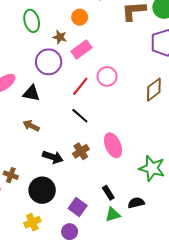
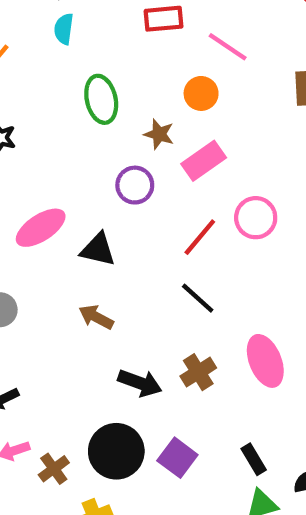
purple circle: (49, 62) -> (135, 185), size x0.7
brown cross: (11, 175) -> (54, 469), moved, turned 32
purple square: (78, 207) -> (177, 458), moved

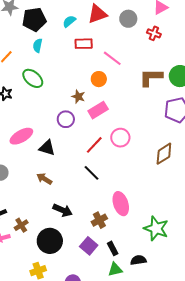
green ellipse: (101, 99) -> (33, 78), moved, turned -40
brown cross: (198, 372) -> (99, 220), moved
purple square: (177, 458) -> (89, 246), moved
brown cross: (54, 469) -> (21, 225), moved

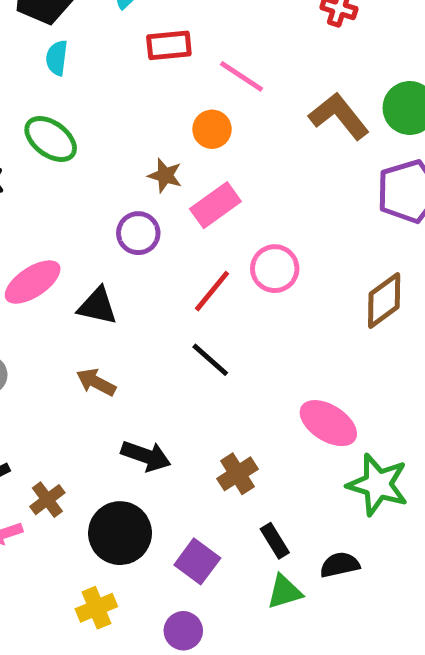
brown L-shape: (151, 77) -> (339, 116), turned 55
pink ellipse: (121, 204) -> (328, 423), moved, turned -35
purple square: (89, 246) -> (197, 561), moved

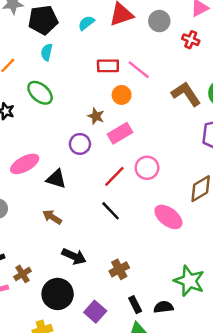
red rectangle: (169, 45) -> (108, 66), moved
pink ellipse: (328, 423) -> (168, 217), moved
black semicircle: (340, 565) -> (163, 307), moved

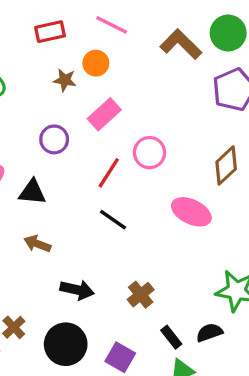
red rectangle: (108, 66) -> (50, 32), moved
brown star: (96, 116) -> (65, 80), moved

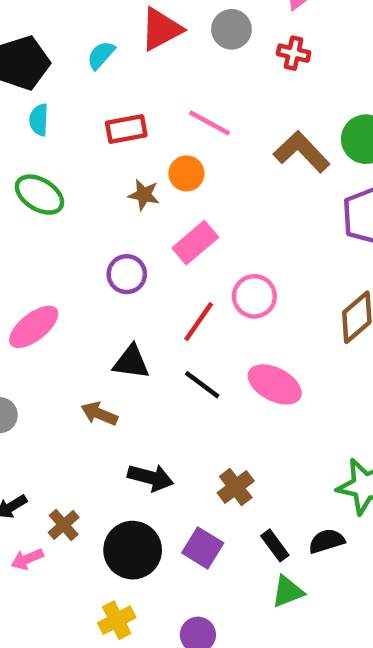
black triangle: (32, 192) -> (131, 362), moved
pink ellipse: (191, 212) -> (275, 384), moved
purple square: (120, 357) -> (203, 548), moved

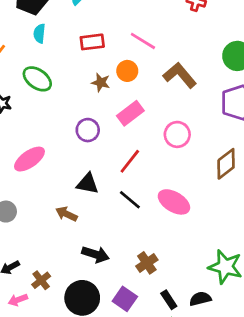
brown L-shape: (302, 152) -> (180, 75), moved
pink circle: (254, 296) -> (177, 134), moved

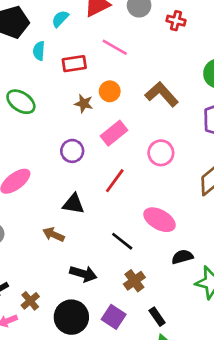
cyan semicircle: (39, 33) -> (39, 51), moved
pink line: (143, 41) -> (115, 47), moved
black line: (130, 200) -> (122, 241), moved
black semicircle: (200, 299) -> (182, 257), moved

